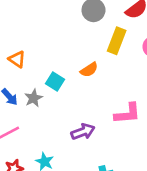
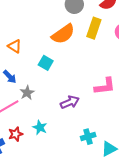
orange semicircle: (89, 70) -> (63, 34), moved, size x1.6
gray star: (34, 98) -> (27, 93), moved

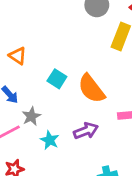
orange semicircle: (63, 34) -> (91, 89), moved, turned 85
cyan star: (40, 127) -> (50, 140), moved

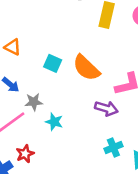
gray star: (31, 116) -> (34, 102), turned 30
purple arrow: (86, 131) -> (106, 108), moved, turned 45

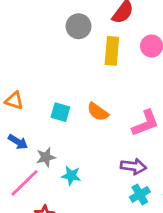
orange semicircle: (86, 68) -> (98, 112), size x0.7
purple arrow: (106, 108) -> (133, 166), moved

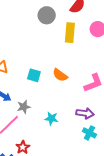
cyan star: (71, 176) -> (51, 118), moved
cyan cross: (140, 194) -> (89, 133), turned -32

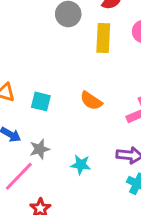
cyan square: (34, 75) -> (41, 101), moved

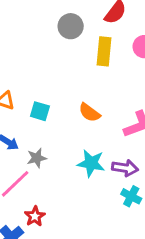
cyan star: (81, 165) -> (91, 163), moved, size x1.4

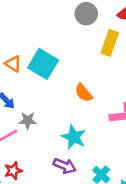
cyan square: (40, 111) -> (43, 64), moved, size x1.6
purple arrow: (125, 168) -> (65, 166), moved

